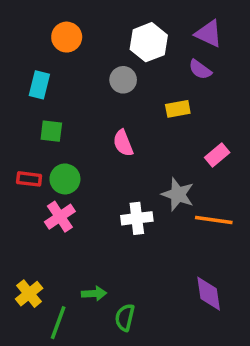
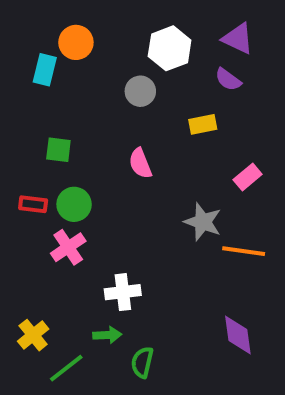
cyan rectangle: (39, 85) -> (45, 70), moved
white cross: (137, 218) -> (123, 292), moved
green line: (58, 323) -> (66, 368), turned 32

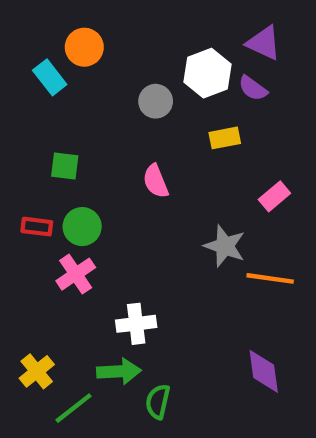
white hexagon: (170, 48) -> (207, 73), moved
cyan rectangle: (45, 70) -> (50, 77), turned -52
green arrow: (107, 335) -> (119, 371), size x1.4

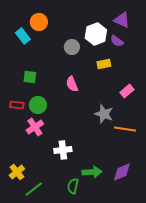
green arrow: (119, 371) -> (92, 172), moved
purple diamond: (264, 371) -> (122, 172), turned 75

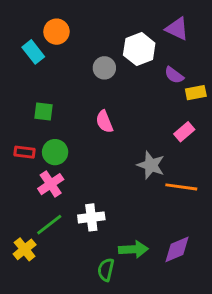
purple semicircle: (117, 41) -> (174, 75), moved
yellow rectangle: (104, 64) -> (196, 93), moved
green line: (34, 189) -> (49, 225), moved

